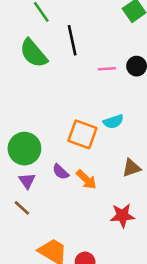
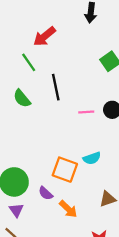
green semicircle: (34, 53) -> (22, 99), size x0.7
purple semicircle: (61, 172) -> (46, 193), moved

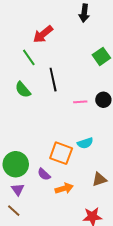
orange arrow: (68, 209) -> (64, 188), turned -60

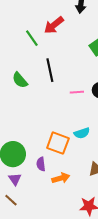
red arrow: (43, 34) -> (54, 25), moved
green line: (29, 57) -> (32, 38), moved
purple semicircle: (44, 174) -> (41, 164), turned 40

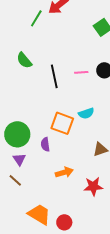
green line: (32, 38) -> (36, 18), turned 66
black line: (50, 70) -> (54, 76), moved
orange arrow: (61, 178) -> (64, 172), moved

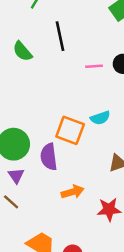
black line: (54, 76) -> (60, 36), moved
purple semicircle: (45, 144) -> (49, 157), size x1.5

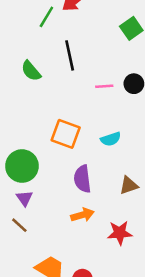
orange square: (70, 130) -> (66, 134), moved
purple semicircle: (49, 157) -> (82, 179), moved

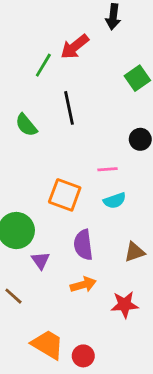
pink line: (104, 86) -> (107, 169), moved
purple triangle: (25, 198) -> (41, 260), moved

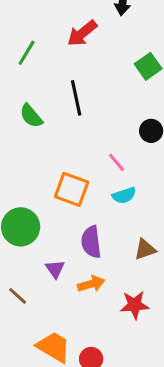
green line: (43, 65) -> (27, 53), moved
pink line: (107, 169) -> (117, 162), turned 54
purple triangle: (41, 260) -> (55, 269), moved

